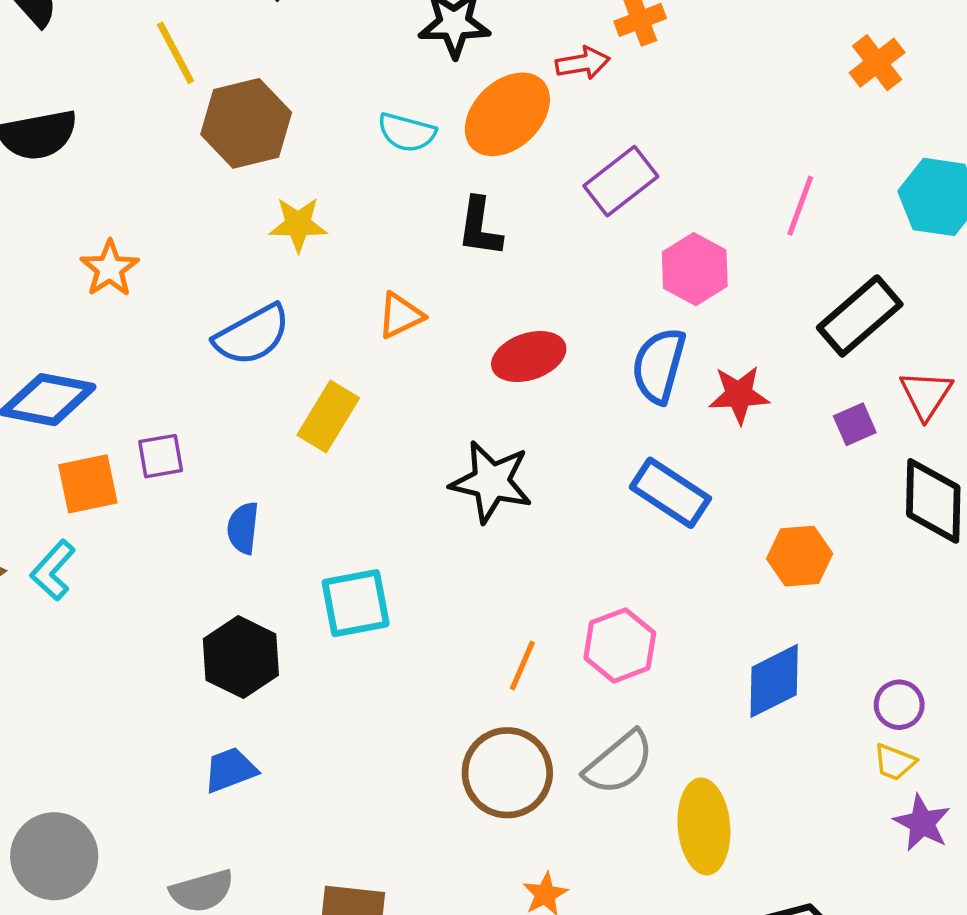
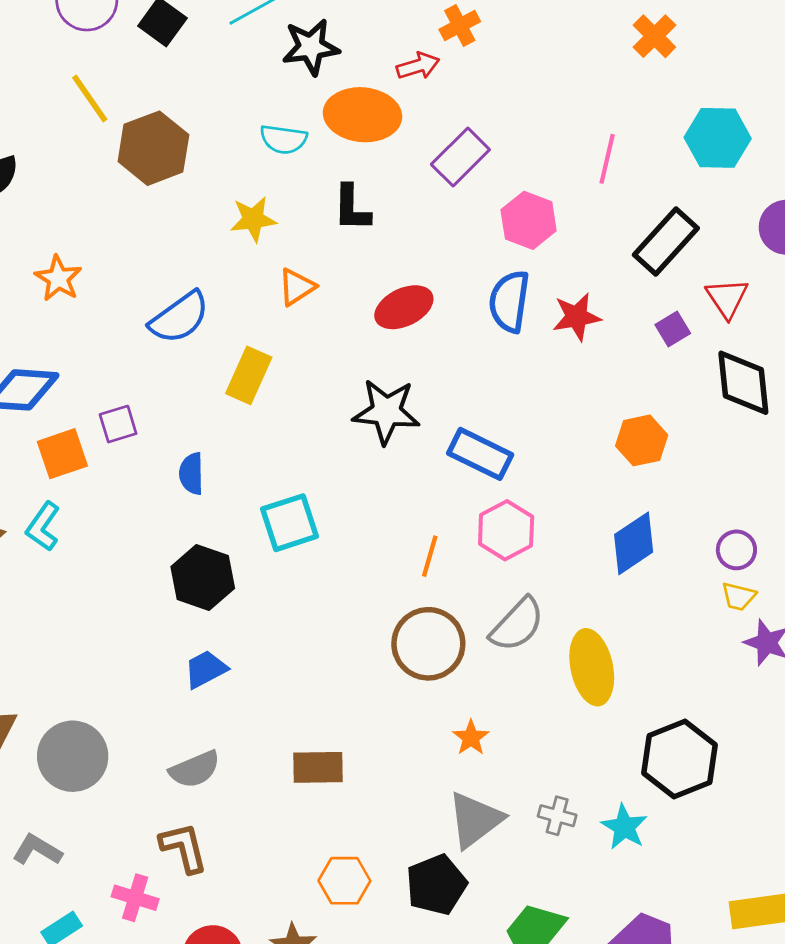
orange ellipse: (507, 114) -> (363, 115), turned 56
yellow star: (298, 224) -> (253, 219), moved
blue rectangle: (670, 493) -> (480, 454), moved

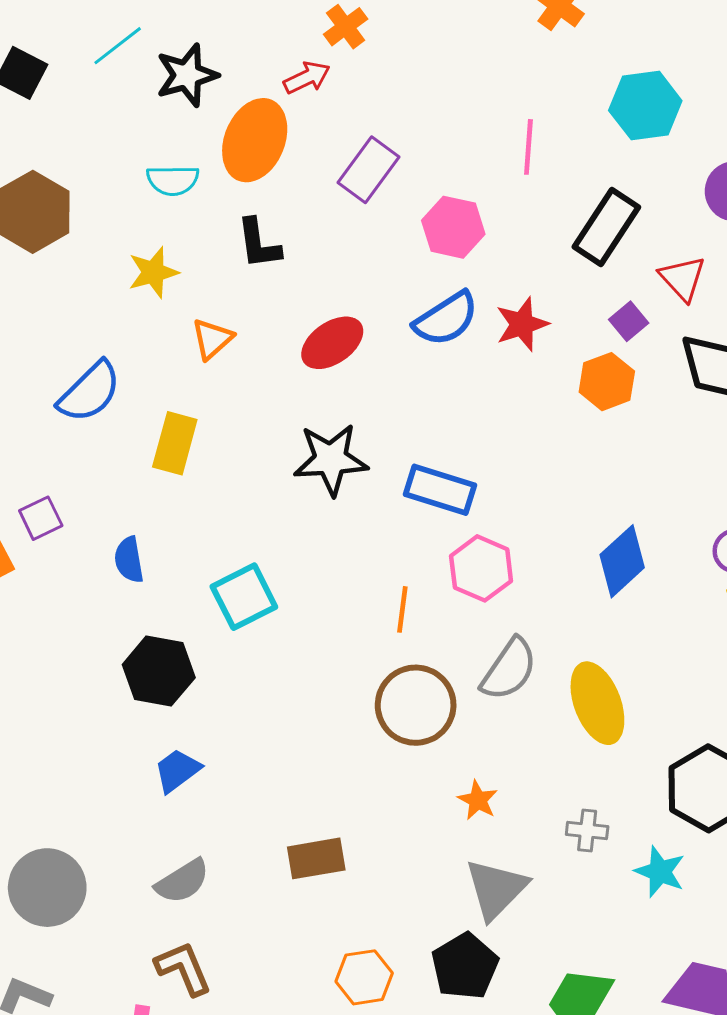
orange ellipse: (363, 115) -> (255, 140), turned -64
blue semicircle: (509, 301) -> (446, 319), turned -122
orange hexagon: (642, 440) -> (607, 382), moved
gray cross: (557, 816) -> (587, 830), moved

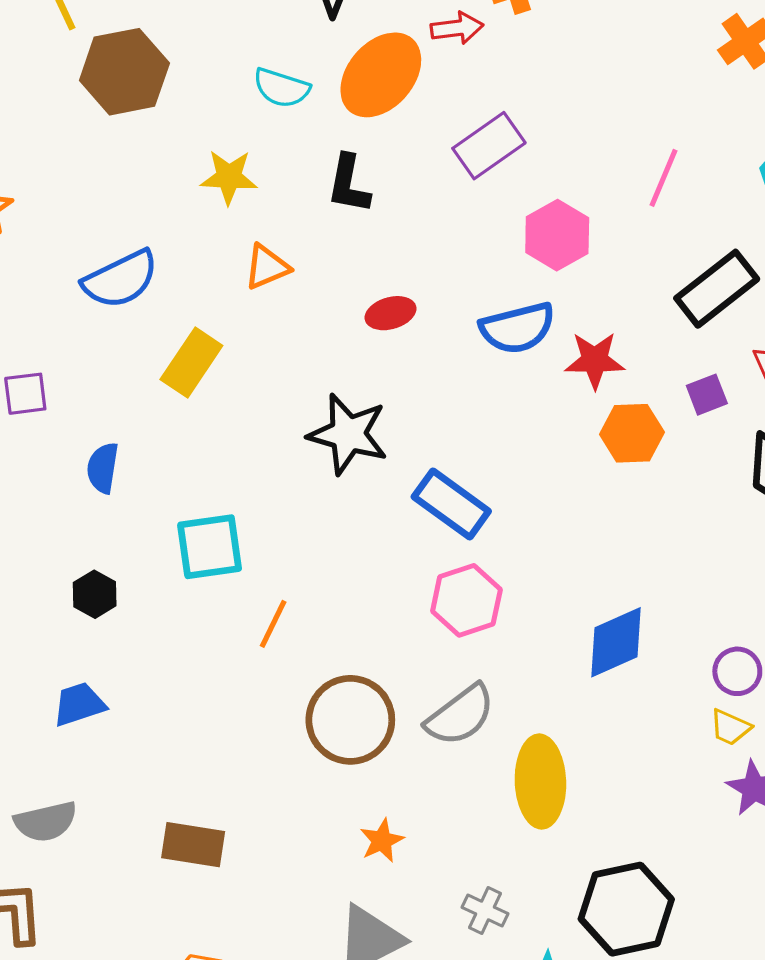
red ellipse: (332, 343) -> (391, 313), size x0.7
orange hexagon: (607, 382) -> (632, 433), moved
orange line: (402, 609) -> (273, 624), moved
black hexagon: (159, 671) -> (95, 594), size x0.6

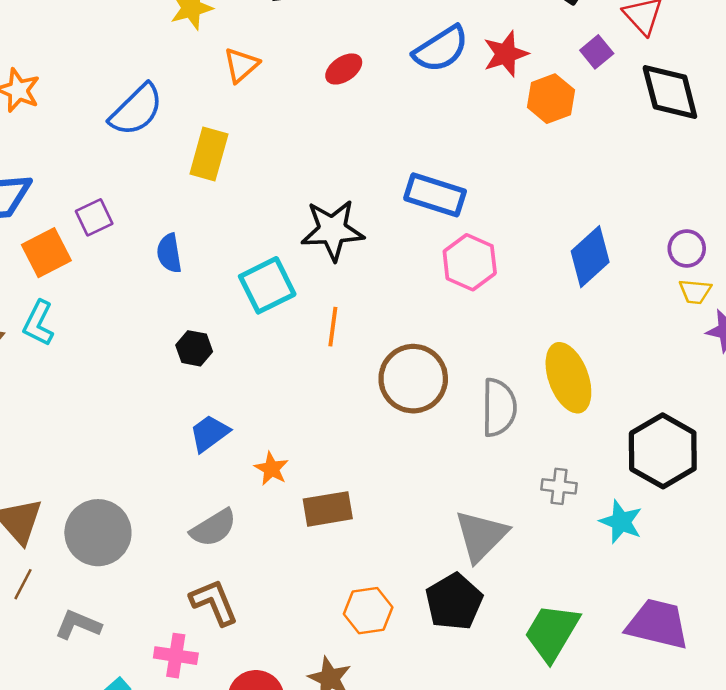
black star: (348, 434) -> (332, 230), moved
gray semicircle: (460, 715) -> (499, 408), moved, turned -34
orange star: (382, 841) -> (271, 469), moved

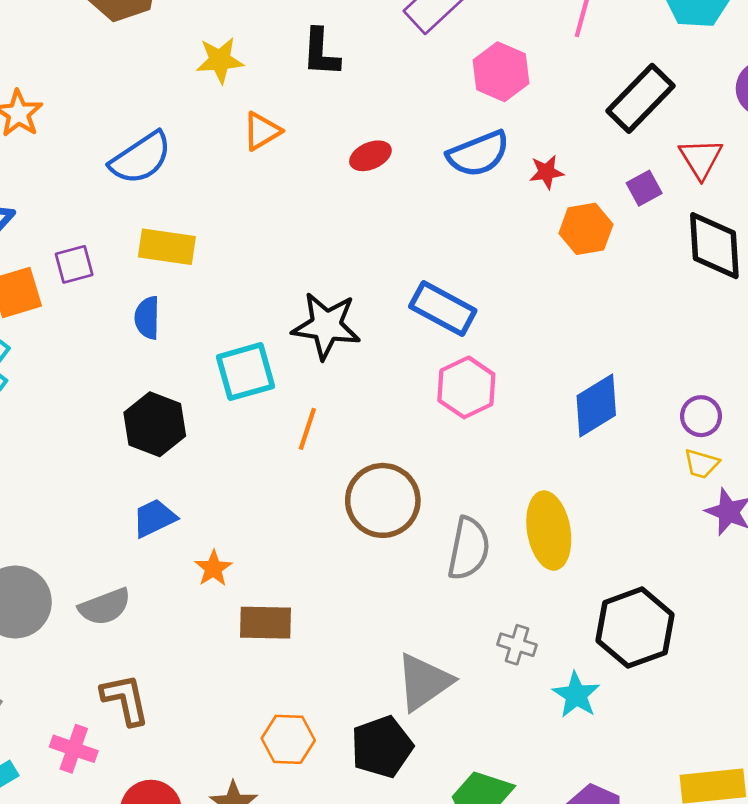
red star: (506, 54) -> (547, 172), size x0.7
yellow rectangle: (209, 154) -> (167, 247), moved, turned 72
black hexagon: (194, 348) -> (155, 424), size x1.6
gray semicircle: (213, 528) -> (105, 607), moved

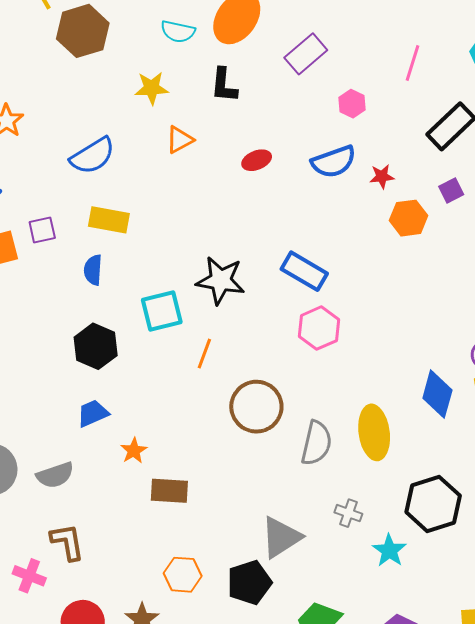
pink hexagon: (501, 72) -> (352, 104), size x0.7
blue diamond: (596, 406) -> (437, 394), moved, turned -45

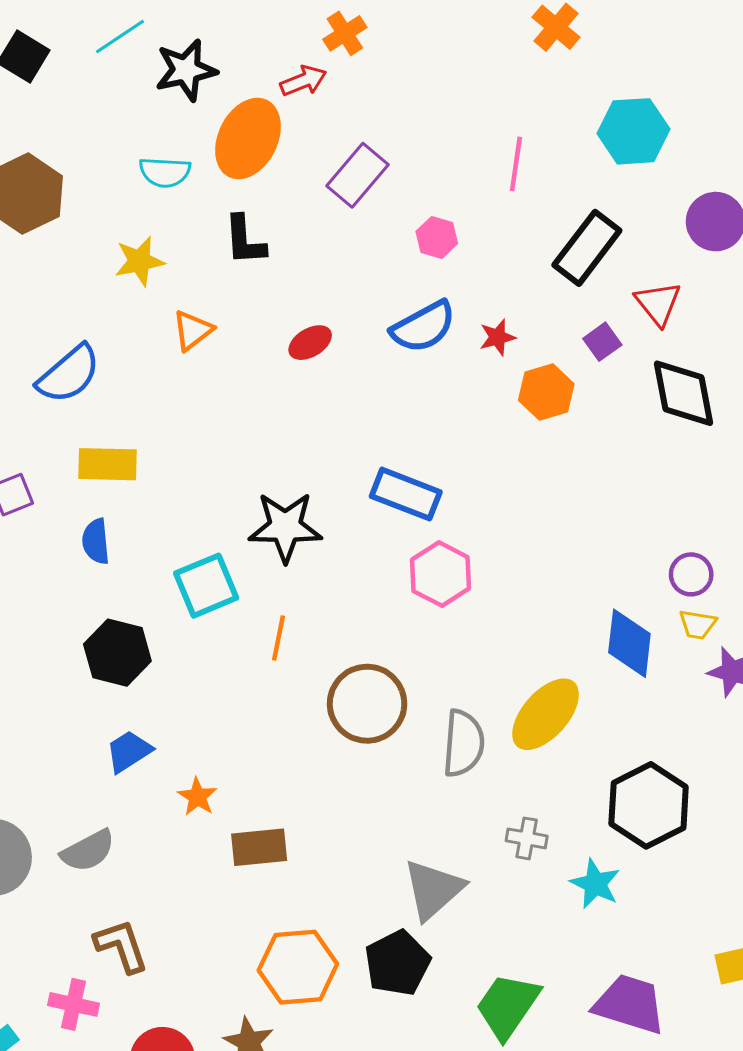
yellow ellipse: (374, 432) -> (546, 714), turned 58
orange hexagon: (183, 575) -> (298, 967), size x1.4

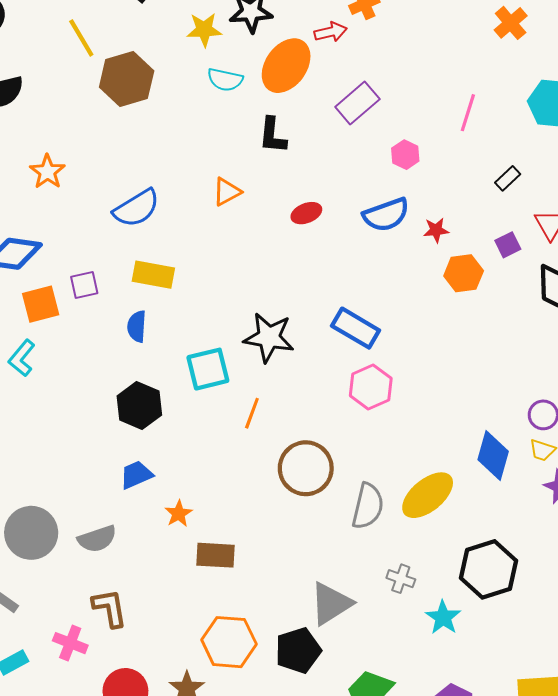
black rectangle: (587, 248) -> (508, 178), size x0.5
yellow star: (139, 261) -> (204, 30), moved

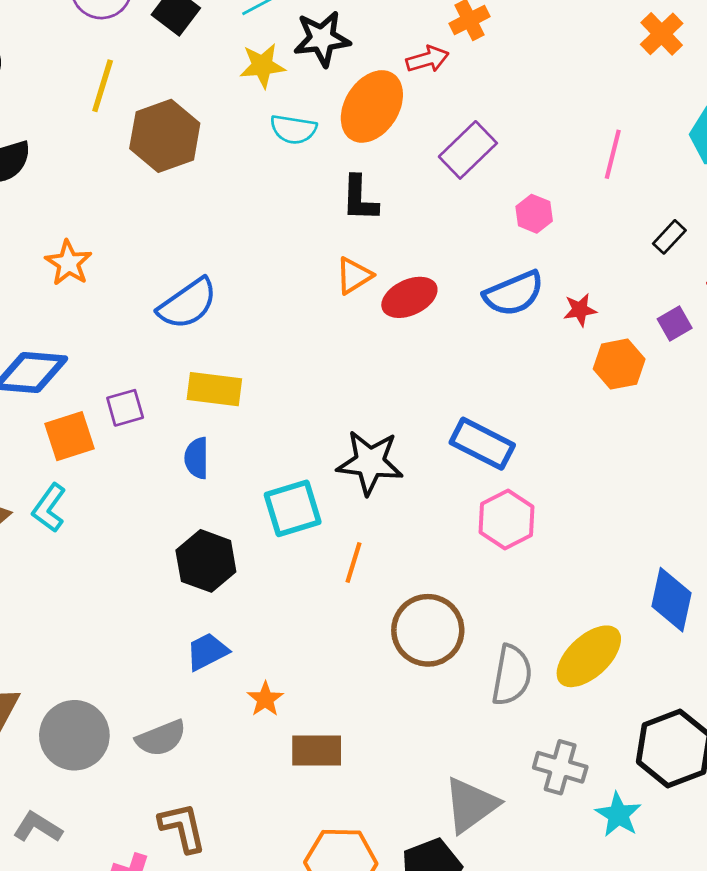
yellow line: (81, 38) -> (103, 86), turned 51
orange triangle: (227, 192) -> (354, 276), moved
red ellipse: (306, 213) -> (409, 297), size x1.4
gray cross: (401, 579) -> (560, 767), size x1.4

